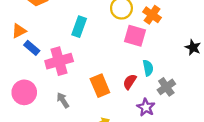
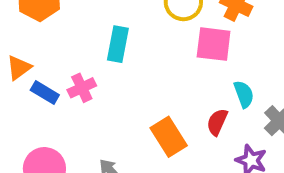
pink cross: (59, 61) -> (82, 88), moved, size x0.6

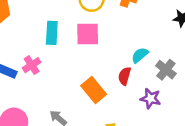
pink square: (214, 44) -> (88, 34), moved
cyan semicircle: (244, 94) -> (140, 55), turned -102

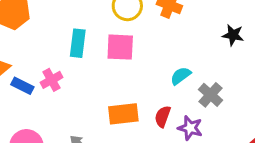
red semicircle: (125, 76) -> (163, 116), moved
orange rectangle: (94, 90) -> (123, 114), turned -60

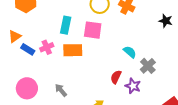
black star: (233, 35) -> (166, 21), moved
cyan semicircle: (181, 76) -> (130, 52), turned 72
orange rectangle: (123, 114) -> (73, 50), moved

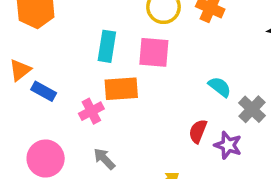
pink cross: (47, 47) -> (91, 111), moved

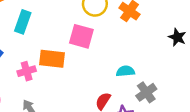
cyan rectangle: (107, 46) -> (23, 22), moved
cyan semicircle: (220, 87) -> (125, 71), turned -54

